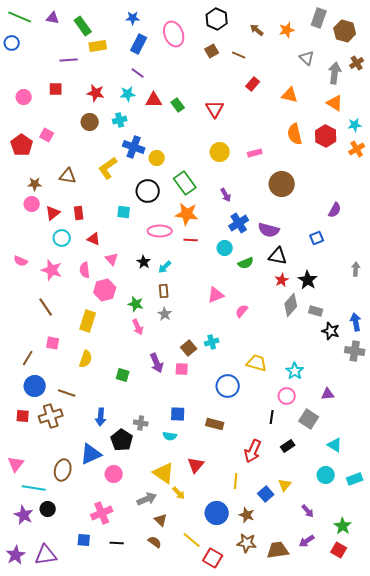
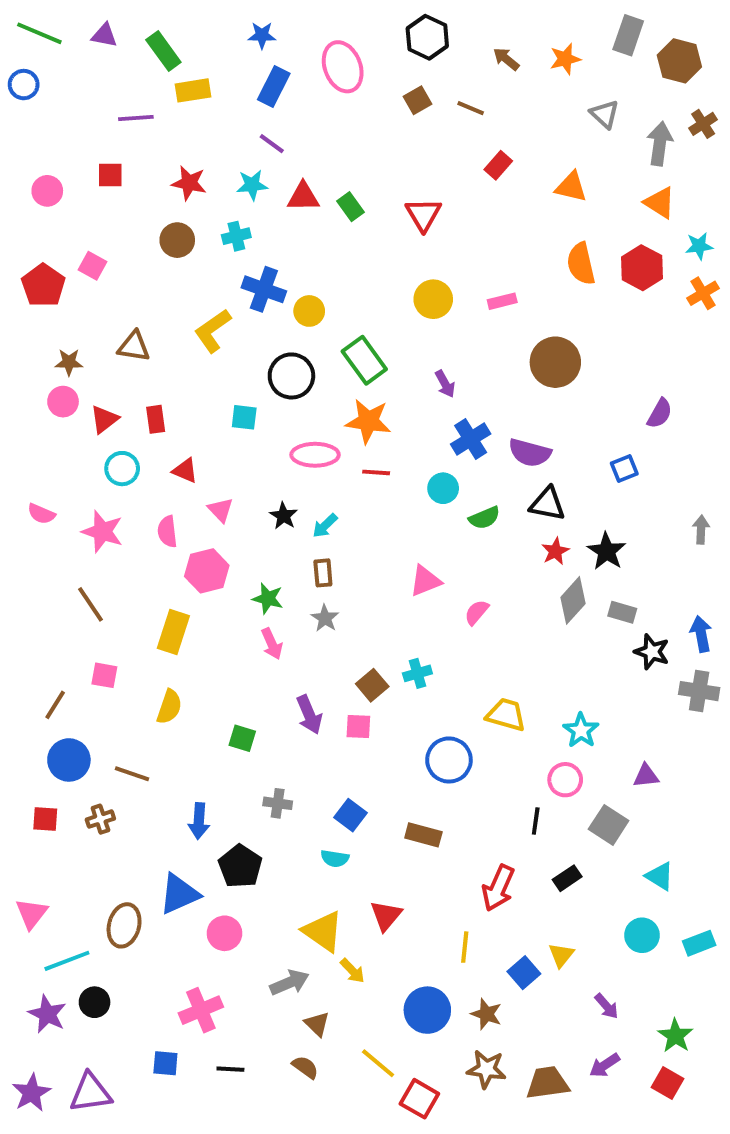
blue square: (178, 414) -> (351, 815), turned 35
brown cross: (51, 416) -> (100, 819), size x0.6
gray cross: (141, 423) -> (278, 803), moved
cyan line: (34, 488) -> (67, 961), turned -30

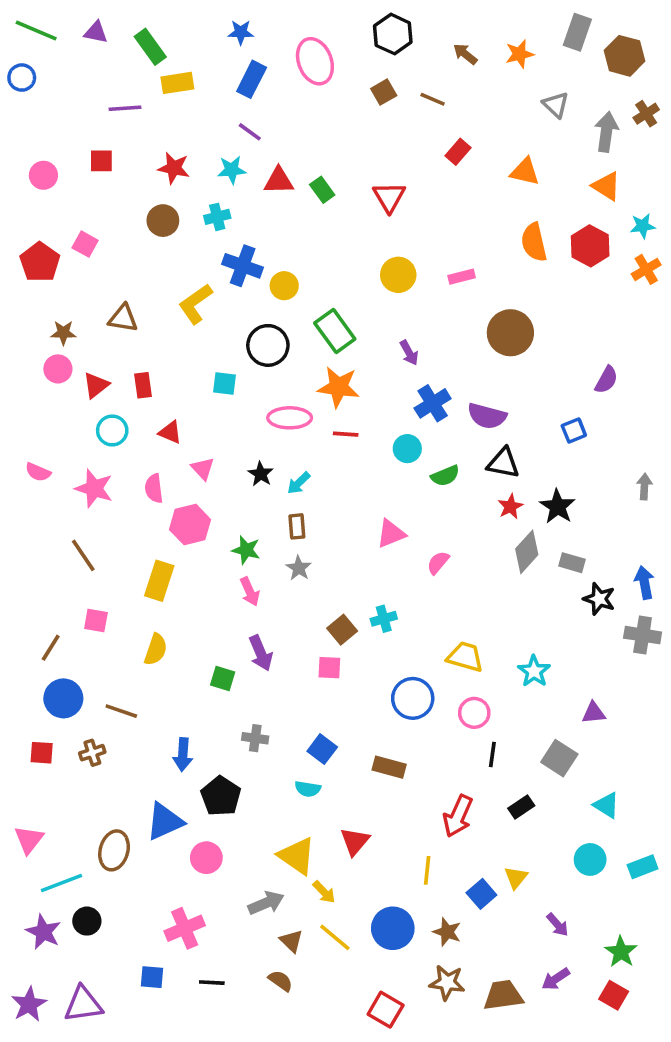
purple arrow: (309, 715) -> (261, 653), moved
pink circle: (565, 780) -> (474, 713), moved
yellow line: (378, 1063) -> (335, 937), moved

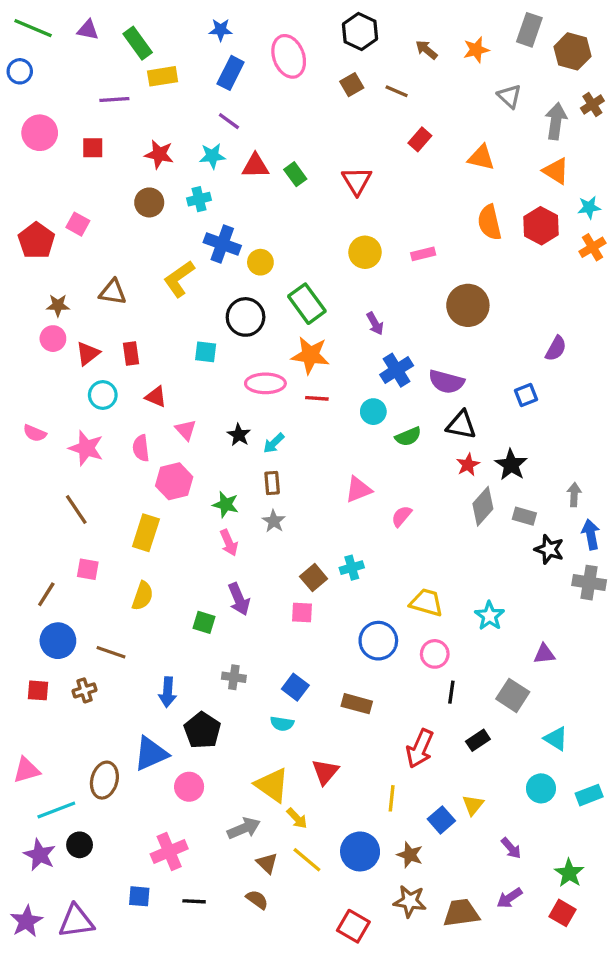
pink circle: (43, 175) -> (40, 133), moved, size x1.4
gray arrow: (644, 487) -> (574, 495), moved
pink triangle: (29, 840) -> (26, 770), turned 36

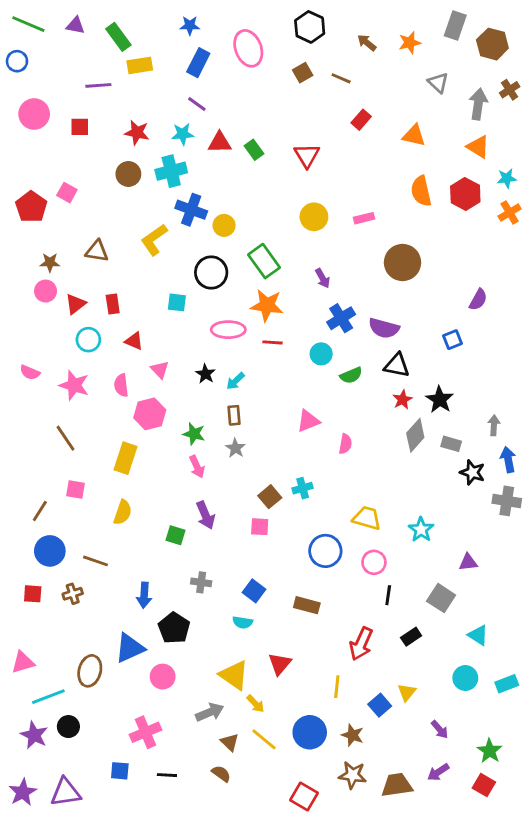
cyan cross: (199, 199) -> (171, 171), size x1.5
pink semicircle: (402, 516) -> (345, 444), turned 150

